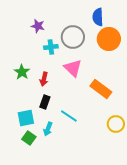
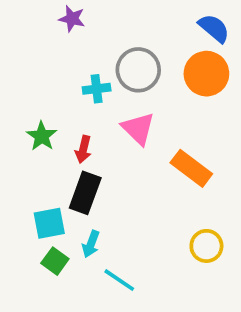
blue semicircle: (98, 17) -> (214, 28), moved, turned 132
purple star: (38, 26) -> (72, 19), moved
black rectangle: (45, 102) -> (85, 193), size x1.5
cyan line: (69, 116) -> (119, 280), moved
yellow circle: (116, 124) -> (206, 246), moved

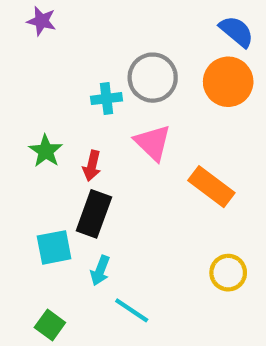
purple star: (72, 19) -> (41, 21), moved
green square: (55, 261) -> (50, 325), moved

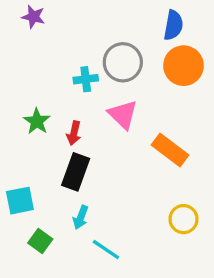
blue semicircle: (237, 31) -> (173, 25), moved, turned 60
cyan square: (54, 247) -> (20, 201), moved
green square: (50, 325) -> (40, 241), moved

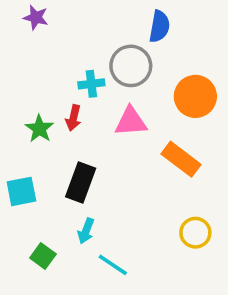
blue semicircle: (173, 25) -> (159, 26), moved
orange circle: (183, 66) -> (195, 96), moved
pink triangle: (123, 115) -> (131, 121), turned -48
red arrow: (74, 133) -> (73, 118), moved
cyan square: (20, 201) -> (21, 191), moved

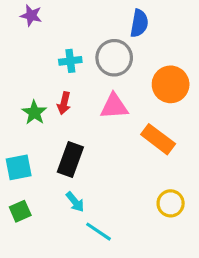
cyan cross: (91, 84) -> (70, 61), moved
cyan arrow: (86, 231) -> (75, 202), turned -60
green square: (43, 256) -> (20, 211), moved, turned 30

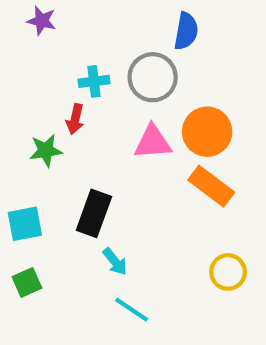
orange circle: (171, 84) -> (207, 132), moved
red arrow: (64, 103) -> (75, 119), moved
green star: (34, 113) -> (46, 151), turned 30
cyan arrow: (75, 202) -> (115, 262), moved

